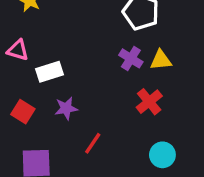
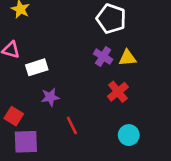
red square: (23, 112) -> (14, 116), moved
red line: (93, 143) -> (72, 126), turned -60

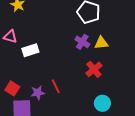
purple star: (50, 97) -> (38, 93), moved
red line: (72, 126) -> (56, 86), moved

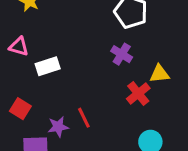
yellow triangle: (101, 43) -> (159, 74), moved
red square: (12, 88) -> (20, 109), moved

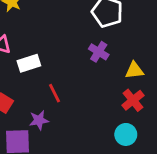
red cross: (138, 93) -> (133, 100), moved
red line: (84, 118) -> (55, 93), moved

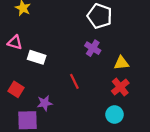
white rectangle: (29, 63) -> (37, 57), turned 36
red line: (55, 93) -> (74, 81), moved

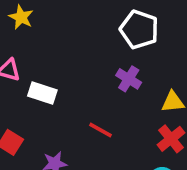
red line: (74, 81) -> (100, 130), turned -35

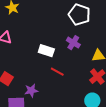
white rectangle: (42, 93) -> (46, 51), moved

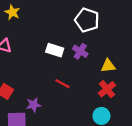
white rectangle: (46, 51) -> (55, 50), moved

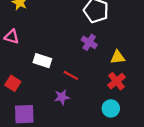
white rectangle: (55, 50) -> (42, 61), moved
purple star: (33, 105) -> (62, 97), moved

